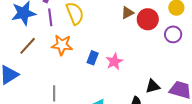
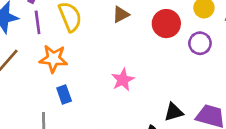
brown triangle: (127, 13) -> (121, 14), moved
blue rectangle: (93, 58) -> (64, 94), moved, turned -40

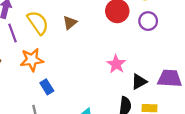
brown triangle: (121, 14) -> (70, 23), moved
pink star: (123, 80) -> (116, 64), moved

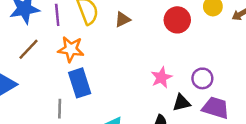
purple circle: (148, 21) -> (202, 78), moved
blue rectangle: (47, 87) -> (80, 83), size x1.6

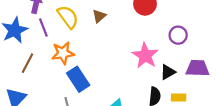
pink star: (161, 77) -> (145, 56), size x1.4
purple circle: (202, 78) -> (178, 35), moved

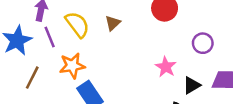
pink star: (145, 56) -> (166, 67), size x0.7

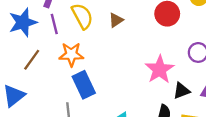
pink star: (166, 67) -> (160, 69), size x1.4

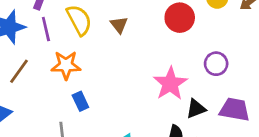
brown triangle: (116, 20) -> (119, 25), turned -35
blue rectangle: (84, 85) -> (80, 101), size x0.6

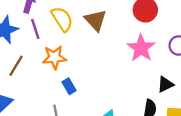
brown triangle: (119, 25) -> (95, 20), size x1.5
pink star: (170, 84) -> (141, 48), moved

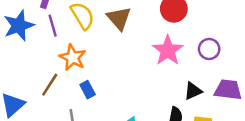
orange star: (54, 57) -> (73, 58), turned 30
brown line: (16, 66) -> (50, 85), moved

